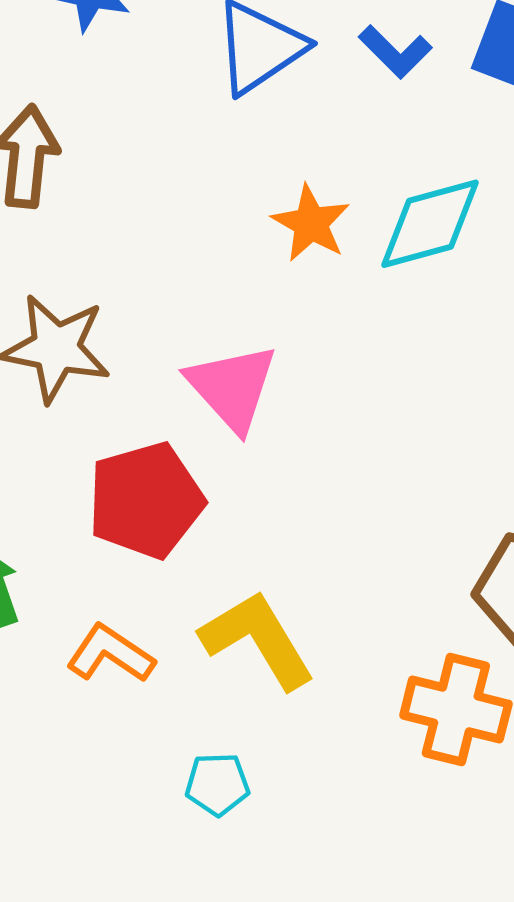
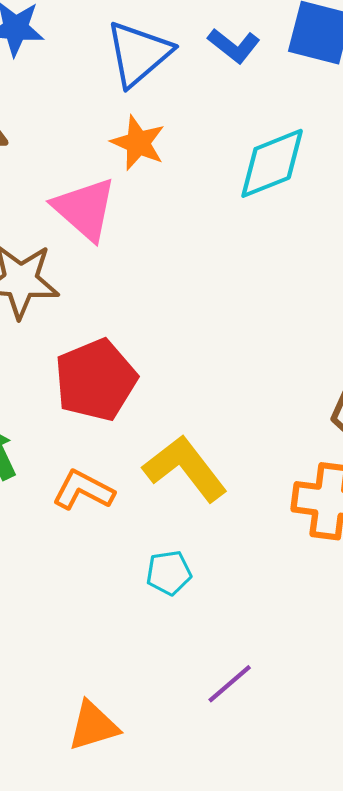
orange star: (311, 223) -> (138, 143), moved
pink triangle: (232, 387) -> (85, 209), moved

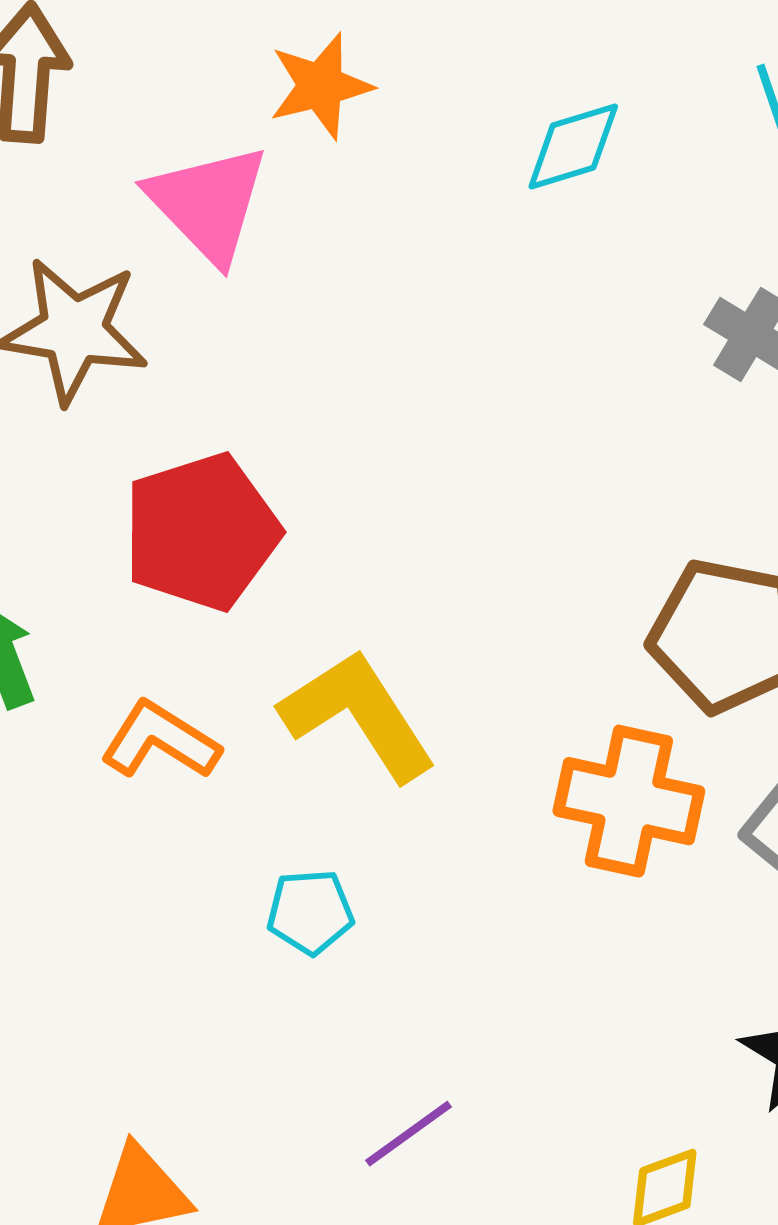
orange star: (138, 143) -> (321, 86), turned 30
cyan diamond: (272, 163) -> (573, 147), size x0.7

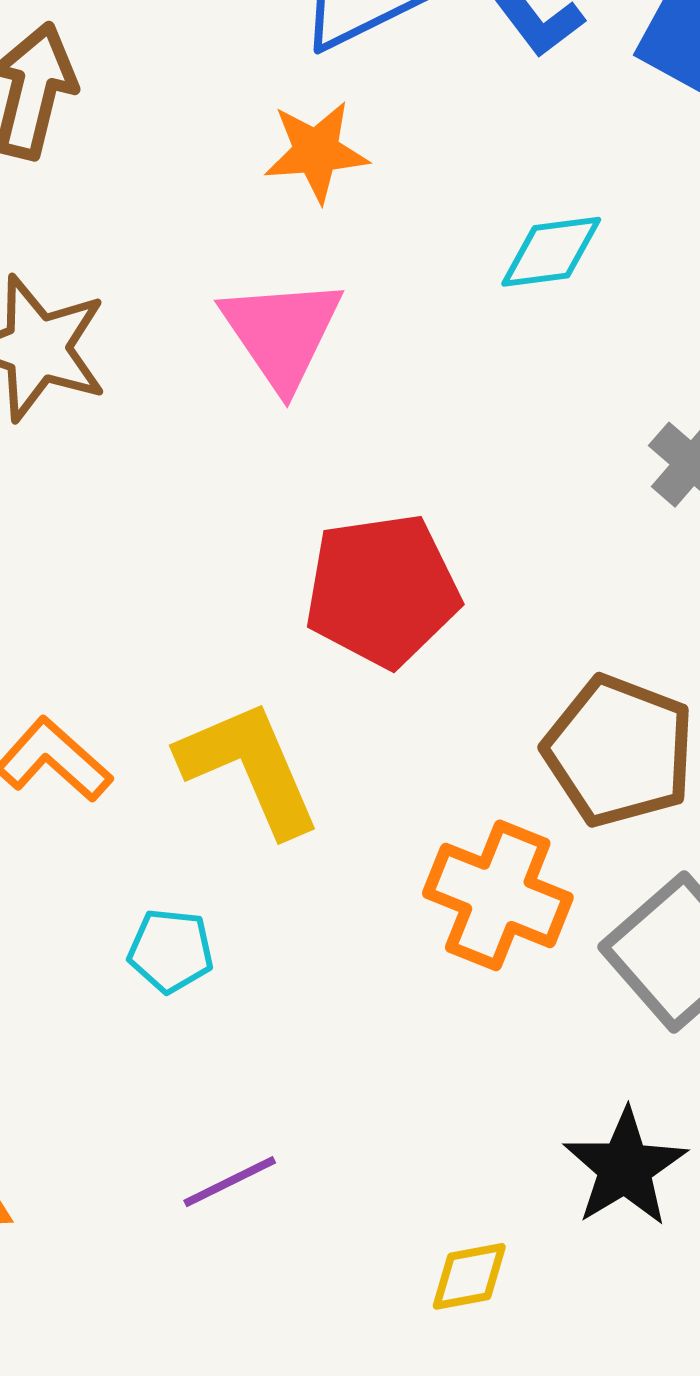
pink triangle: (208, 203) -> (282, 333), moved
red pentagon: (201, 532) -> (382, 590), moved

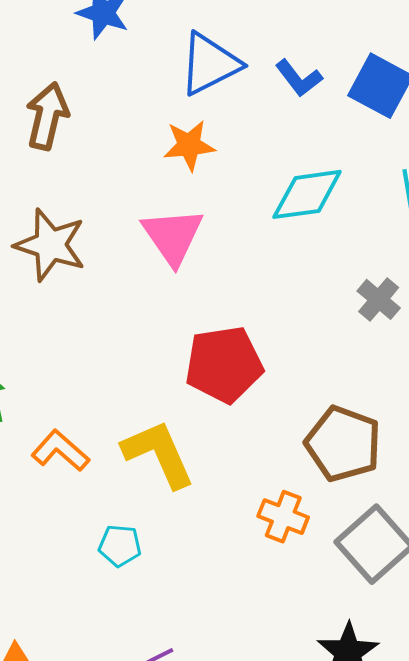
cyan diamond: (551, 252) -> (307, 194), size x1.4
orange cross: (498, 895) -> (283, 517), size x0.7

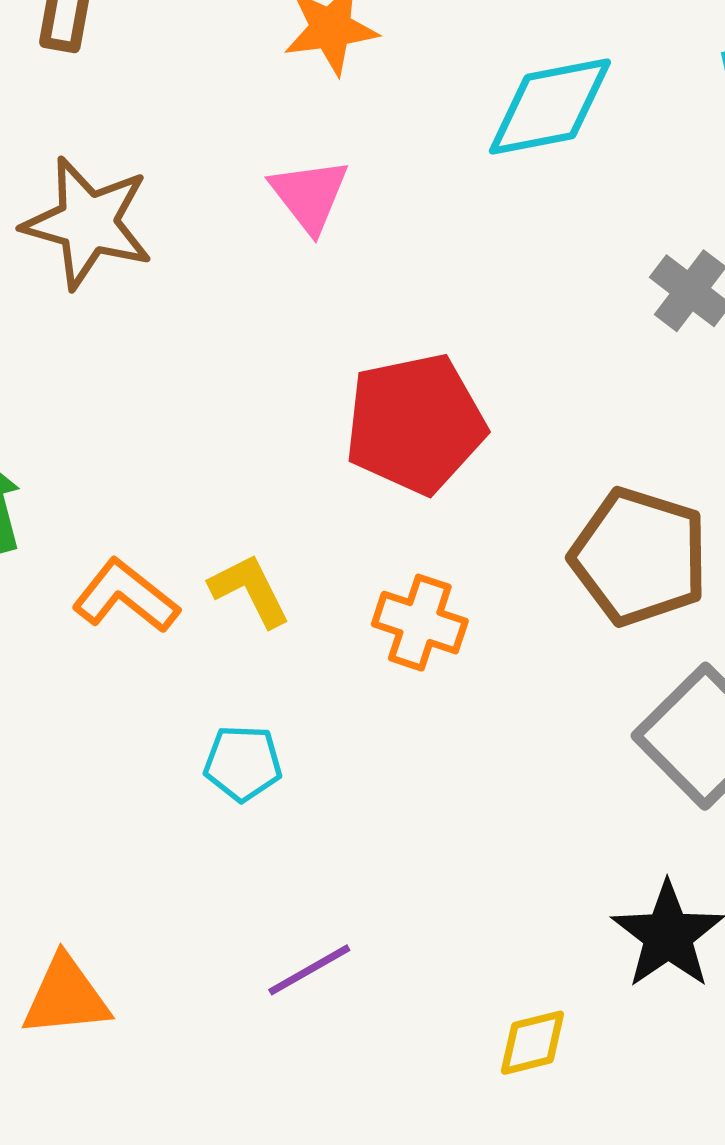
pink triangle: (173, 236) -> (309, 195), size x0.7
yellow L-shape: (158, 454) -> (250, 590), moved, size x0.6
orange cross: (283, 517) -> (420, 623), moved

